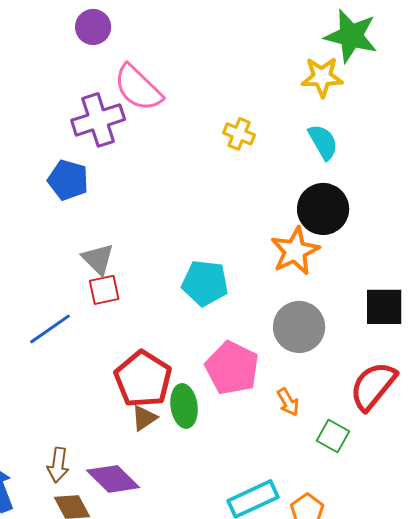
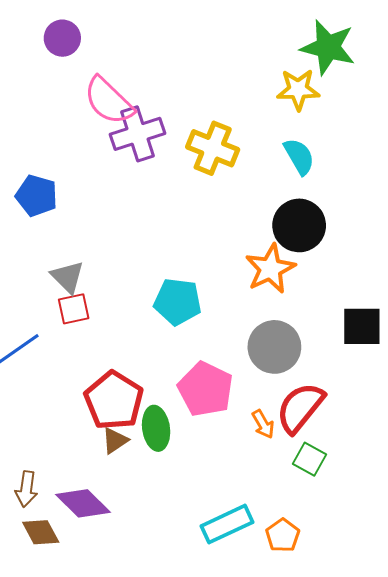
purple cross: (98, 120) -> (138, 134), moved
yellow cross: (239, 134) -> (213, 148), size x1.6
red semicircle: (373, 386) -> (300, 408), moved

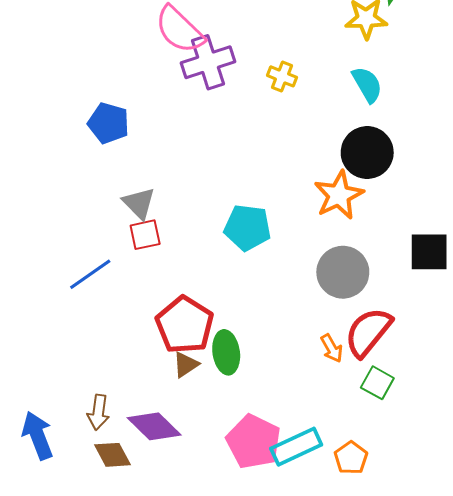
yellow cross: (213, 148) -> (282, 76), size x0.6
pink pentagon: (205, 389) -> (254, 442), moved

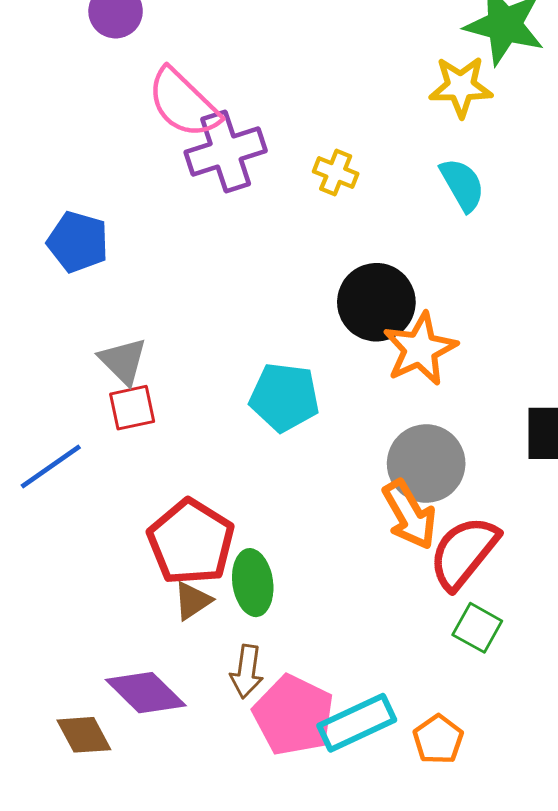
black circle: (367, 153) -> (376, 302), moved
orange arrow: (332, 348) -> (410, 515), moved, size x1.6
brown arrow: (98, 412) -> (247, 672), moved

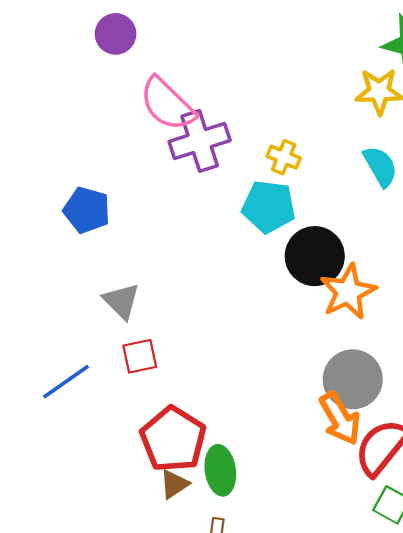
cyan pentagon: (284, 397) -> (269, 207), moved
red square: (132, 408) -> (140, 356), moved

